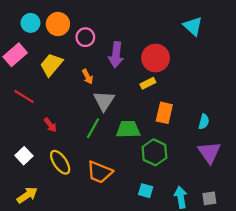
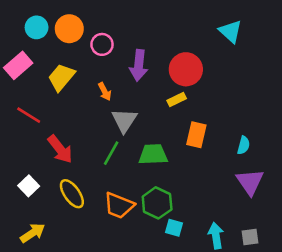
red arrow: (50, 125) -> (60, 149), size x1.6
green hexagon: (154, 152) -> (157, 203), moved

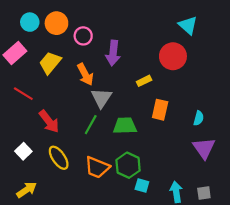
red circle: (186, 69) -> (173, 56), moved
orange arrow: (105, 92) -> (85, 74), size x1.5

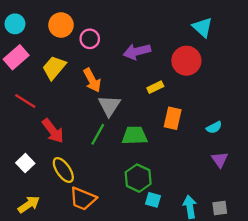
cyan circle: (30, 22) -> (15, 24), moved
purple arrow: (113, 53) -> (137, 51), moved, turned 70
cyan semicircle: (199, 118) -> (214, 127), turned 48
purple triangle: (204, 148) -> (220, 160), size x0.7
orange trapezoid: (97, 167) -> (83, 199), moved

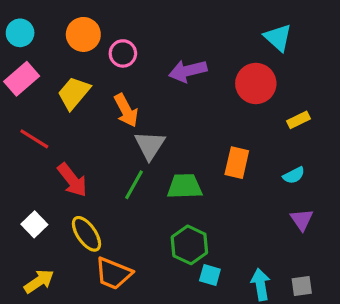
yellow rectangle: (155, 87) -> (299, 120), moved

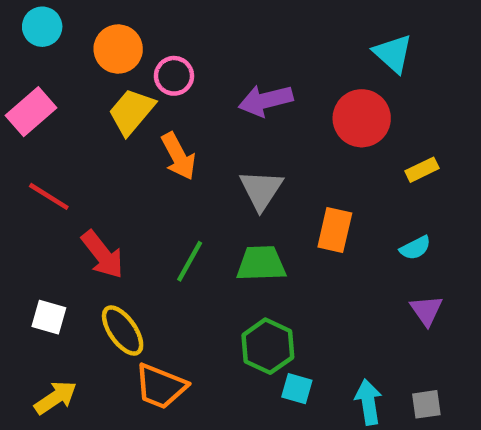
cyan circle: (20, 33) -> (42, 27), moved
yellow trapezoid: (74, 93) -> (132, 112), moved
gray triangle: (150, 145) -> (261, 190), moved
white square: (34, 224) -> (49, 317), turned -30

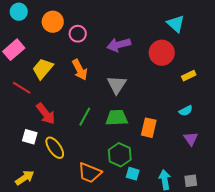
yellow trapezoid: (132, 112) -> (43, 69), moved
orange rectangle: (335, 230) -> (149, 128), moved
white square: (49, 317) -> (30, 137), moved
orange trapezoid: (161, 386) -> (90, 173), moved

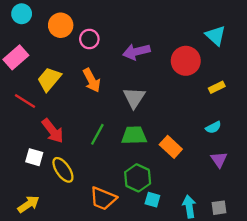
cyan triangle: (176, 24) -> (216, 36), moved
orange rectangle: (149, 128) -> (171, 147), turned -60

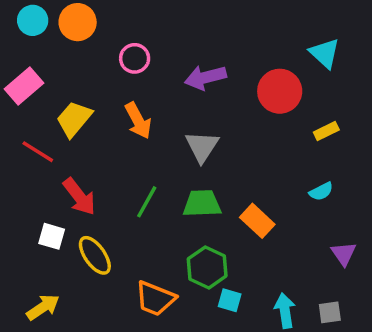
orange circle: (61, 25) -> (78, 22), moved
purple triangle: (219, 160) -> (344, 254), moved

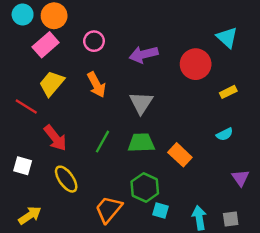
pink rectangle: (24, 86) -> (46, 45), moved
white square: (52, 236) -> (23, 166), moved
orange trapezoid: (155, 299) -> (109, 209), turned 108

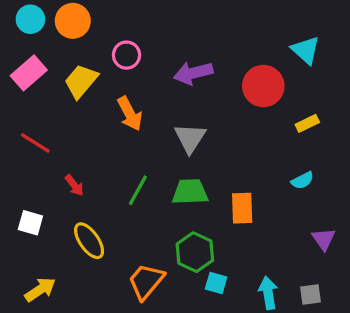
pink rectangle: (46, 45) -> (29, 73), moved
yellow trapezoid: (52, 83) -> (81, 81), moved
red arrow: (55, 138) -> (74, 185), size x0.6
orange rectangle: (180, 155) -> (242, 208), turned 45

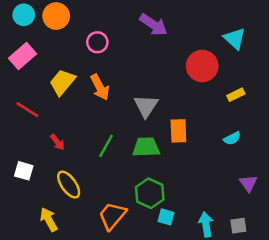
purple arrow: (193, 73) -> (154, 25), moved, turned -132
yellow trapezoid: (81, 81) -> (62, 82), moved
orange rectangle: (242, 208) -> (178, 131), moved
yellow arrow: (40, 290) -> (49, 219), moved, turned -85

